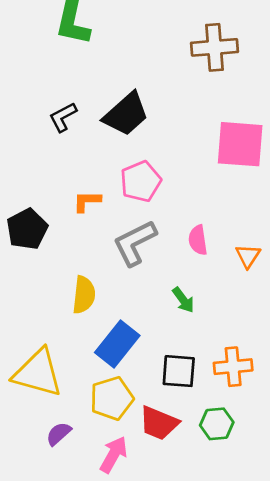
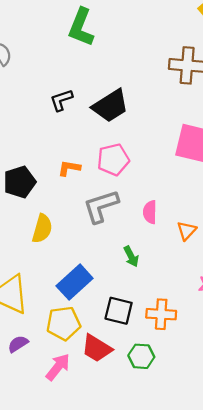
yellow semicircle: (84, 295) -> (42, 229), moved

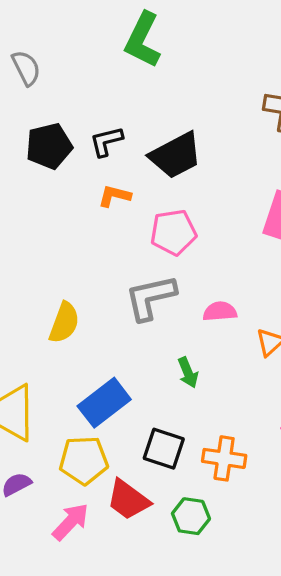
orange L-shape: (69, 168) -> (114, 196), moved
black pentagon: (20, 182) -> (49, 146), moved
pink semicircle: (150, 212) -> (220, 311), turned 80

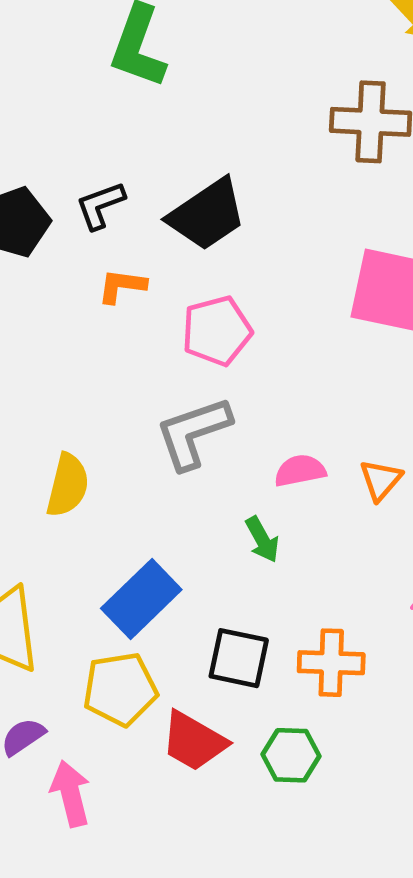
pink semicircle: (220, 311) -> (300, 471), moved
pink arrow: (71, 522) -> (71, 794), moved, turned -51

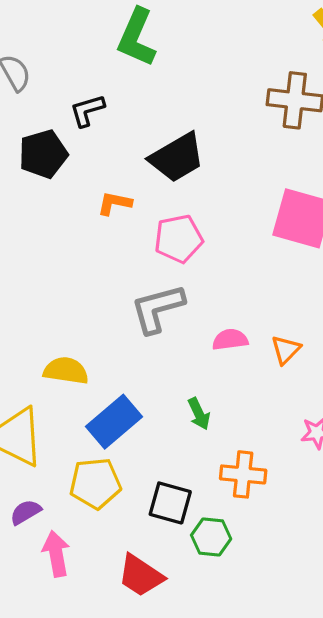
black L-shape: (100, 205) -> (87, 110), moved
yellow semicircle: (68, 485) -> (66, 371), moved, turned -99
green arrow: (262, 539) -> (199, 414), moved
black square: (239, 658) -> (170, 503), moved
red trapezoid: (194, 741) -> (141, 576), moved

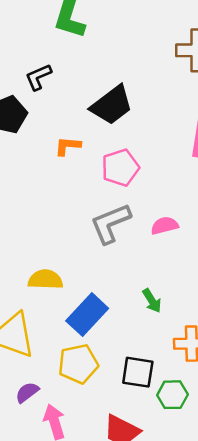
pink semicircle: (230, 340) -> (165, 226), moved

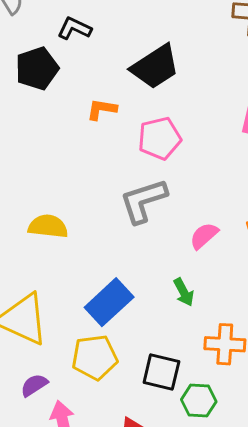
black L-shape: (38, 77) -> (74, 28), turned 44
pink semicircle: (165, 226) -> (204, 236), moved, turned -32
yellow semicircle: (45, 280) -> (48, 226), moved

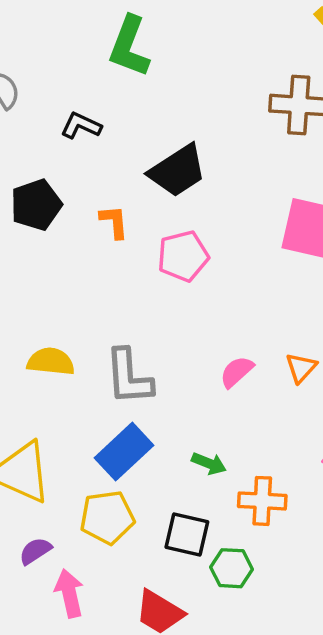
black pentagon: (37, 68) -> (36, 205), moved
orange L-shape: (102, 109) -> (114, 222), turned 76
gray L-shape: (143, 201) -> (129, 377), moved, turned -76
green arrow: (184, 292) -> (209, 463), moved, turned -40

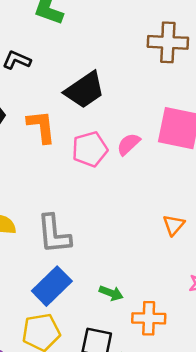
orange L-shape: (114, 222) -> (41, 126), size x1.4
pink semicircle: (237, 372) -> (128, 144), moved

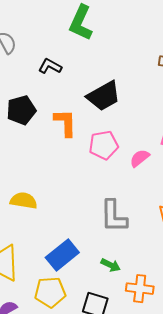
pink semicircle: (128, 144) -> (140, 158), moved
gray L-shape: (54, 234) -> (114, 216), moved

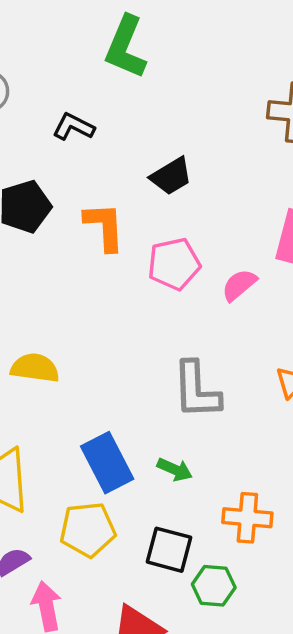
black trapezoid: (104, 96) -> (171, 176), size x0.7
blue rectangle: (62, 255) -> (107, 463), turned -76
green arrow: (111, 265) -> (175, 470), moved

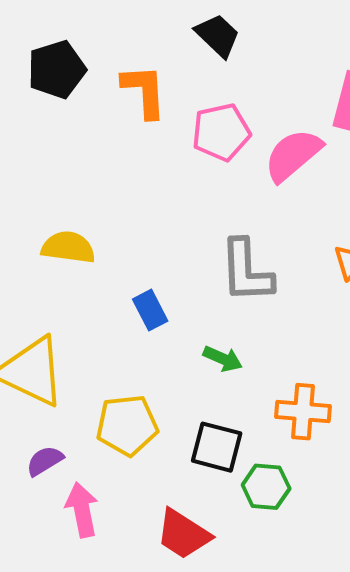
black trapezoid: (171, 176) -> (218, 35), turned -105
pink semicircle: (239, 285) -> (293, 155), size x1.5
blue rectangle: (107, 463) -> (150, 310), moved, size x0.6

